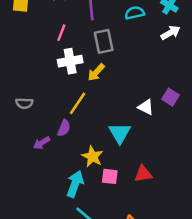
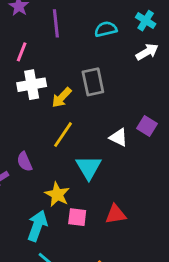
gray rectangle: (104, 41) -> (93, 82), moved
yellow line: (78, 103) -> (63, 135), moved
purple semicircle: (64, 128) -> (25, 162), turned 133

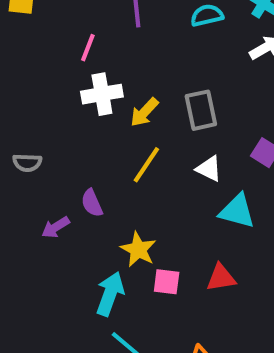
gray rectangle: (93, 82) -> (201, 110), moved
white triangle: (119, 137) -> (209, 169), moved
cyan triangle: (89, 167) -> (237, 211), moved, turned -44

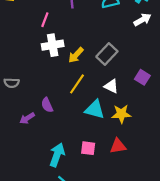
gray rectangle: (201, 110) -> (107, 54), turned 55
cyan triangle: (237, 211) -> (95, 109), moved
yellow star: (138, 249) -> (121, 114), moved, turned -30

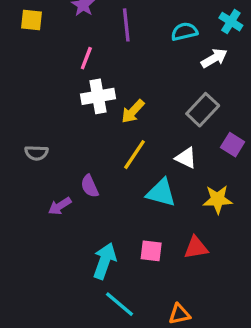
white arrow: (142, 20) -> (214, 58), moved
gray rectangle: (107, 54) -> (203, 110), moved
yellow star: (121, 114) -> (218, 199), moved

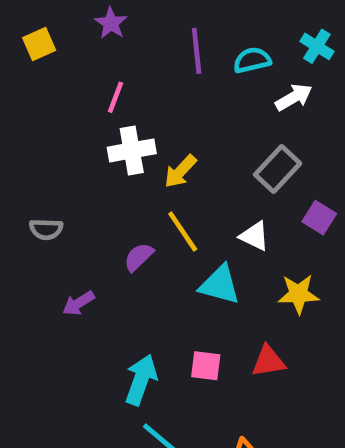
yellow square: (31, 20) -> (39, 44), turned -30
purple line: (126, 25) -> (197, 51), moved
yellow line: (134, 155) -> (183, 232), turned -68
purple semicircle: (90, 186) -> (139, 257), moved, turned 70

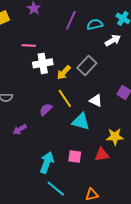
purple line: (197, 51) -> (71, 20), turned 30
pink line: (116, 97) -> (29, 45), moved, turned 72
gray rectangle: (278, 169) -> (87, 65), moved
yellow star: (298, 294) -> (115, 137), moved

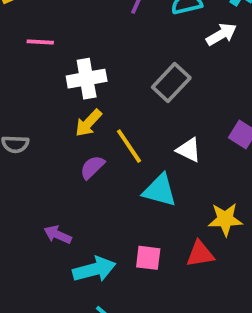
pink line: (29, 45) -> (40, 42), moved
yellow arrow: (64, 72) -> (88, 123), moved
purple arrow: (20, 129) -> (58, 235), moved, turned 56
cyan arrow: (47, 163) -> (94, 269), turned 55

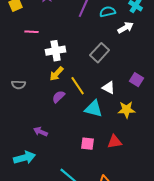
yellow star: (225, 219) -> (127, 110), moved
cyan arrow: (94, 269) -> (25, 158), moved

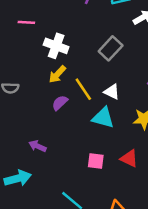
white cross: (56, 51) -> (56, 46), turned 30
white triangle: (109, 88) -> (112, 92), moved
red triangle: (115, 142) -> (129, 159), turned 35

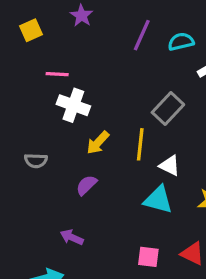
white cross: (56, 46) -> (73, 105), moved
yellow line: (83, 89) -> (140, 144), moved, turned 40
purple semicircle: (60, 103) -> (86, 185), moved

